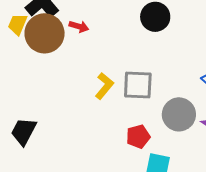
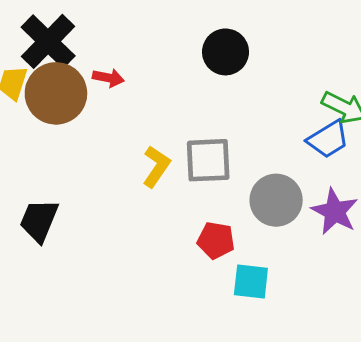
black trapezoid: (24, 131) -> (39, 220), moved
red pentagon: (138, 137) -> (216, 240), turned 30

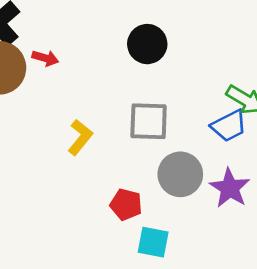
gray square: (208, 160) -> (149, 121), moved

